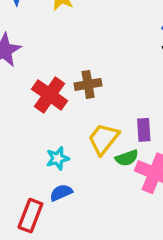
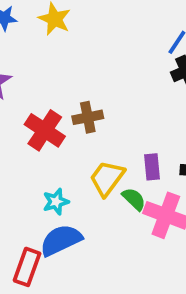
green semicircle: (127, 158) -> (134, 199), turned -115
blue semicircle: (61, 193) -> (61, 240), size x1.6

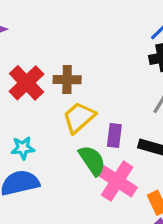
yellow trapezoid: (107, 178) -> (79, 117), moved
green semicircle: (134, 199) -> (92, 160), size x1.4

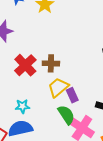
purple rectangle: (114, 135) -> (72, 95), moved, turned -32

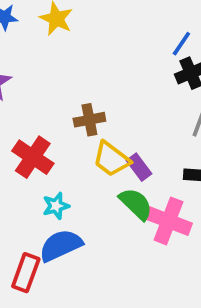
red cross: (25, 65) -> (33, 157), moved
yellow trapezoid: (58, 87) -> (111, 159), turned -90

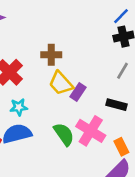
purple rectangle: (139, 167) -> (78, 92), turned 60
green semicircle: (136, 204) -> (64, 134), moved

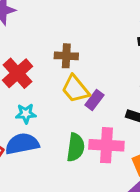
pink cross: (91, 131) -> (106, 145), turned -32
green semicircle: (64, 134) -> (76, 147), turned 40

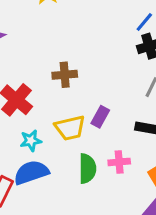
yellow trapezoid: (75, 89) -> (70, 128), moved, turned -56
pink cross: (106, 145) -> (119, 162), size x0.6

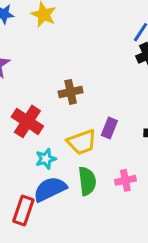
pink cross: (119, 162) -> (125, 180), moved
green semicircle: (87, 169) -> (87, 181), moved

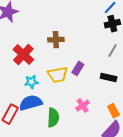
pink cross: (125, 180) -> (83, 106), turned -32
green semicircle: (87, 181) -> (53, 118), moved

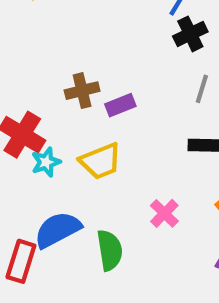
purple rectangle: (78, 68) -> (120, 105), moved, turned 48
cyan star: (31, 82) -> (46, 162), moved

